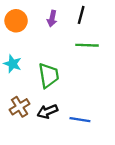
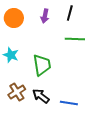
black arrow: (47, 111) -> (41, 96), turned 60

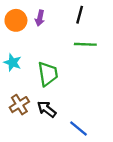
purple arrow: (45, 16) -> (40, 18), moved
blue line: (69, 103) -> (79, 128), moved, turned 30

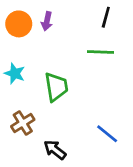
black line: (80, 15) -> (106, 17), moved
black arrow: (47, 109) -> (55, 150), moved
blue line: (79, 128) -> (107, 134), moved

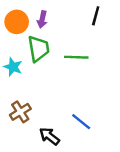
green line: (100, 52) -> (76, 57), moved
green trapezoid: (56, 87) -> (39, 49), moved
blue line: (107, 134) -> (81, 122), moved

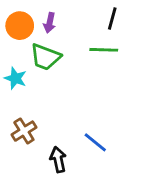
green trapezoid: (39, 49) -> (45, 57), turned 120
green line: (76, 57) -> (104, 50), moved
black arrow: (49, 136) -> (58, 160), turned 40

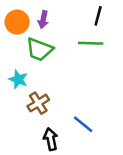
cyan star: (15, 78) -> (18, 79), moved
brown cross: (24, 131) -> (38, 103), moved

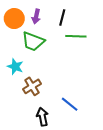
black line: (98, 16) -> (62, 17), moved

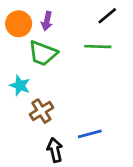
black line: (62, 17) -> (107, 16), moved, turned 35
blue line: (70, 104) -> (90, 134), turned -54

